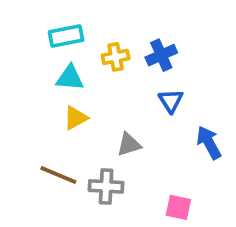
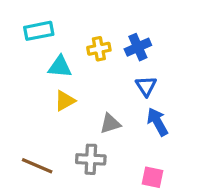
cyan rectangle: (66, 36) -> (39, 31), moved
blue arrow: (209, 143) -> (157, 122), moved
brown line: (58, 175) -> (37, 166), moved

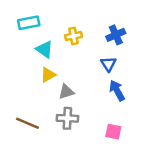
blue cross: (138, 47) -> (116, 35), moved
cyan triangle: (60, 67) -> (44, 49), turned 30
gray triangle: (110, 124) -> (66, 92), moved

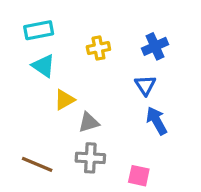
cyan triangle: (44, 49) -> (43, 66), moved
pink square: (113, 132) -> (139, 176), moved

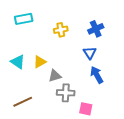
cyan triangle: (43, 66) -> (18, 62), moved
gray cross: (90, 158) -> (66, 93), moved
brown line: (37, 164) -> (23, 102), turned -48

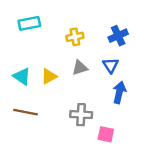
blue arrow: (97, 75) -> (119, 92), turned 42
gray triangle: (55, 76) -> (80, 68), moved
brown line: (23, 102) -> (26, 112), moved, turned 36

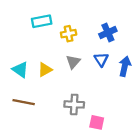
cyan rectangle: (29, 23) -> (42, 21), moved
gray triangle: (80, 68) -> (73, 62), turned -32
blue arrow: (119, 92) -> (125, 66), moved

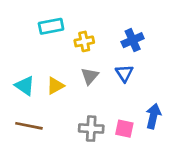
blue arrow: (125, 66) -> (153, 116), moved
pink square: (97, 122) -> (124, 129), moved

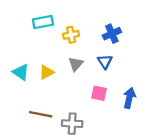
brown line: (29, 126) -> (41, 114), moved
gray cross: (91, 129) -> (72, 124), moved
pink square: (124, 129) -> (99, 93), moved

